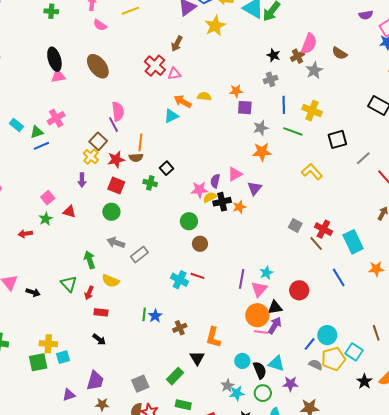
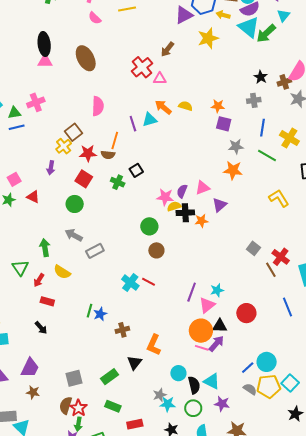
purple line: (113, 125) -> (133, 124), moved

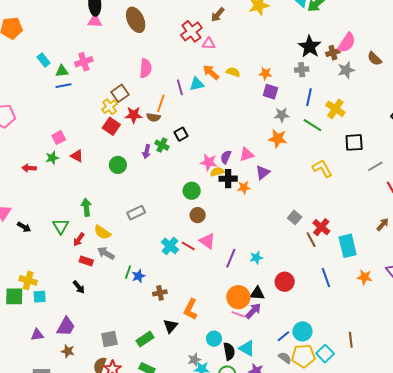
black star: (261, 77) -> (310, 47), size x1.6
purple arrow: (51, 168) -> (147, 152), moved
red square: (84, 179) -> (111, 126), moved
gray arrow: (74, 235) -> (106, 253), moved
pink triangle: (207, 305) -> (207, 241), moved, turned -48

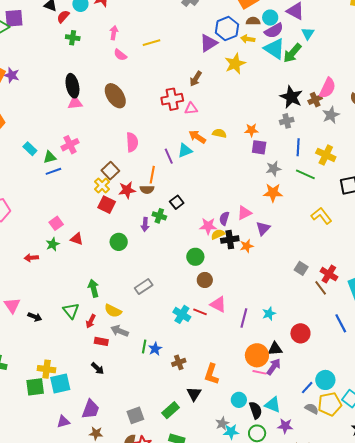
red cross: (191, 31) -> (172, 99), turned 35
cyan square: (40, 297) -> (60, 383), size x1.5

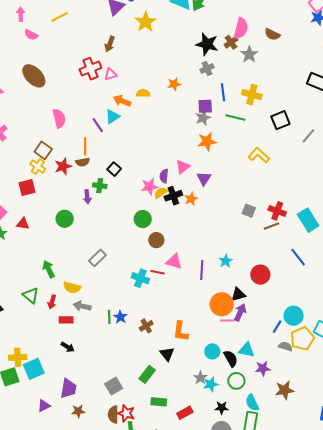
purple square: (259, 147) -> (205, 106), moved
red square: (107, 205) -> (27, 188), moved, turned -30
brown line: (321, 288) -> (272, 226), turned -63

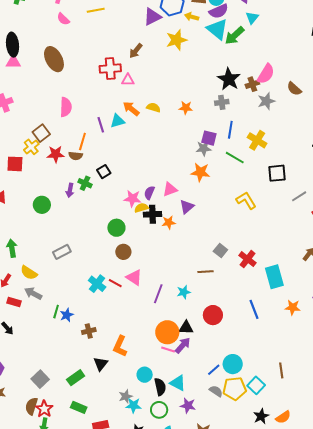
brown line: (272, 226) -> (206, 272), moved
gray square: (114, 386) -> (40, 379), turned -30

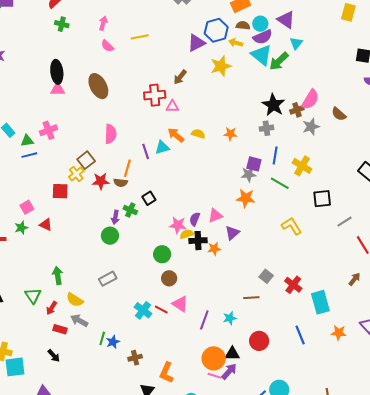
green circle: (42, 205) -> (110, 236), moved

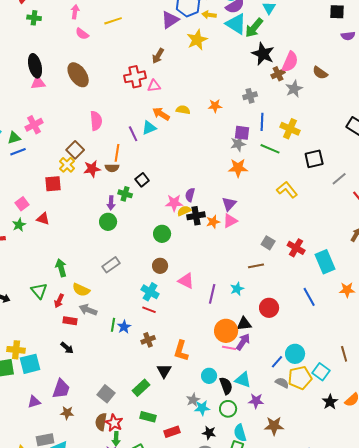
black star: (273, 105) -> (263, 54), moved
pink triangle: (215, 216) -> (230, 221), moved
brown circle: (169, 278) -> (160, 266), moved
red line: (161, 310) -> (149, 310), moved

